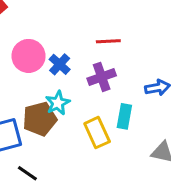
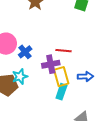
red line: (108, 41) -> (63, 51), moved
yellow rectangle: (97, 133) -> (61, 77), moved

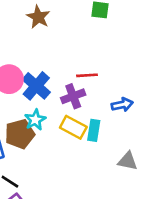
blue cross: (25, 52) -> (36, 86), size x1.5
yellow rectangle: (61, 77) -> (73, 127), moved, turned -36

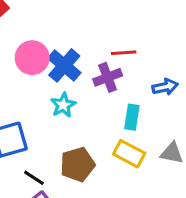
yellow rectangle: (73, 127) -> (129, 154), moved
brown pentagon: (20, 134) -> (77, 164), moved

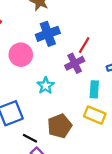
red line: (124, 53) -> (84, 45), turned -49
blue cross: (64, 65) -> (48, 34), moved, turned 35

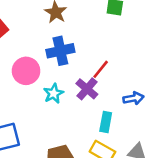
purple cross: (75, 63) -> (87, 89), turned -30
cyan star: (46, 86) -> (54, 93), moved

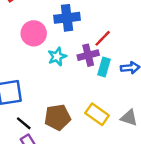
purple cross: (87, 89) -> (88, 55), turned 30
cyan rectangle: (106, 122) -> (104, 67), moved

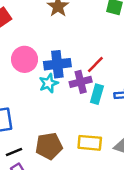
blue cross: (67, 18) -> (57, 64), moved
yellow rectangle: (97, 114) -> (90, 143), turned -30
black line: (24, 123) -> (14, 152), turned -63

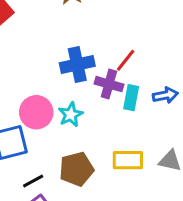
pink circle: (25, 59) -> (36, 112), moved
purple cross: (81, 82) -> (109, 84), turned 35
cyan star: (49, 83) -> (71, 115), moved

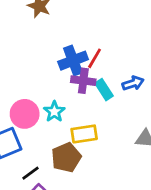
blue cross: (77, 64) -> (73, 61), moved
cyan rectangle: (131, 98) -> (104, 90), turned -35
yellow rectangle: (128, 160) -> (84, 134), moved

